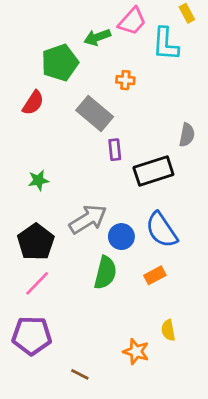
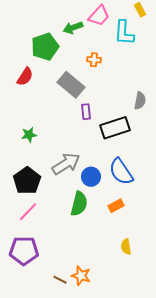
orange star: (136, 352) -> (81, 276), moved

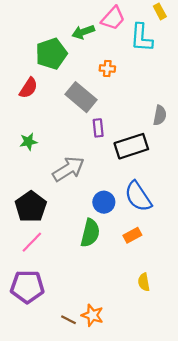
green star: (29, 135) -> (28, 142), moved
gray arrow: (66, 164) -> (68, 169), moved

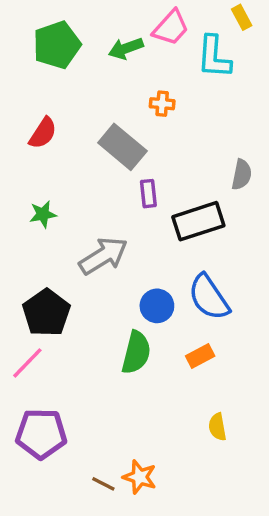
green pentagon: (51, 54) -> (57, 45), moved
pink line: (32, 242) -> (27, 363), moved

